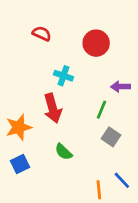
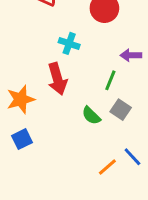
green semicircle: (63, 152) -> (91, 116), moved
orange line: (99, 190) -> (107, 167), turned 54

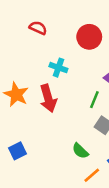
orange star: (21, 99) -> (16, 94), moved, turned -30
green semicircle: (91, 116) -> (80, 151), moved

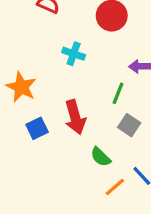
red arrow: (48, 98) -> (75, 117), moved
blue square: (17, 151) -> (37, 128), moved

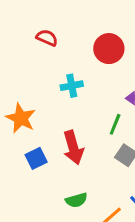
cyan cross: (74, 54) -> (72, 86), turned -30
green semicircle: (101, 157) -> (76, 200), moved, turned -60

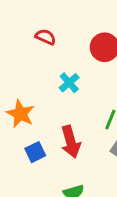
cyan cross: (72, 86) -> (69, 83), turned -30

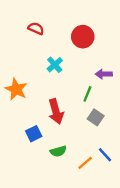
blue square: (35, 152) -> (34, 134), moved

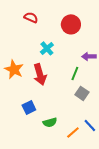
red arrow: (56, 111) -> (40, 74), moved

